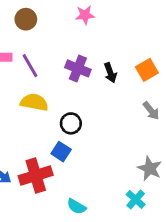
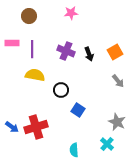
purple line: (30, 66) -> (32, 49), turned 30
blue square: (61, 152) -> (78, 110), moved
cyan semicircle: (77, 206) -> (74, 150), moved, turned 56

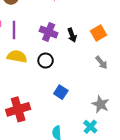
black circle: (61, 90) -> (46, 61), moved

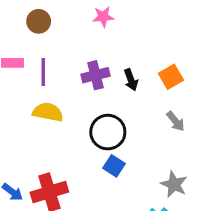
purple cross: (49, 32) -> (96, 75), turned -36
black circle: (46, 61) -> (108, 132), moved, size x1.5

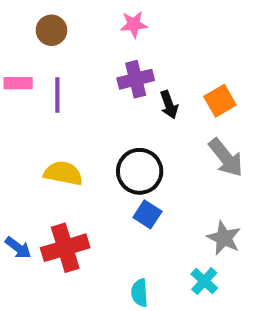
purple cross: (96, 75) -> (136, 79), moved
yellow semicircle: (48, 112) -> (63, 173), moved
gray arrow: (176, 121) -> (226, 158), size x1.5

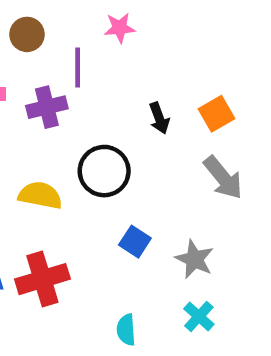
purple cross: (136, 79) -> (47, 107), moved
purple line: (57, 95) -> (78, 67), moved
black circle: (140, 171) -> (104, 171), moved
gray star: (224, 238) -> (194, 259), moved

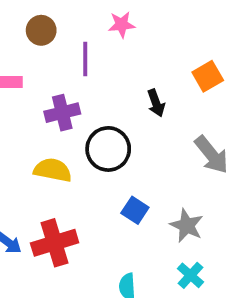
purple cross: (47, 107) -> (62, 113), moved
orange square: (217, 114) -> (208, 76), moved

